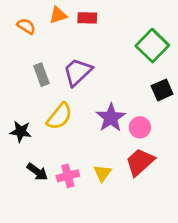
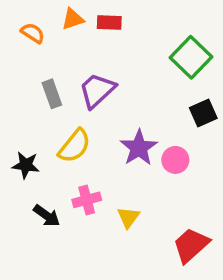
red trapezoid: (140, 162) -> (191, 245), moved
pink cross: (68, 176) -> (87, 200), moved

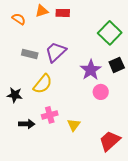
gray rectangle: (52, 94) -> (30, 54), turned -56
purple star: (139, 148) -> (91, 70), moved
black arrow: (47, 216) -> (27, 124), turned -35

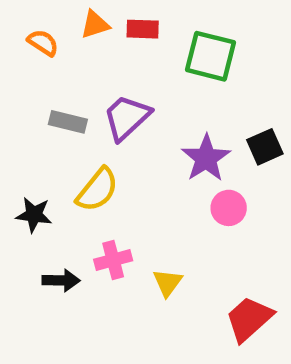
green square: (110, 33) -> (211, 56), moved, turned -30

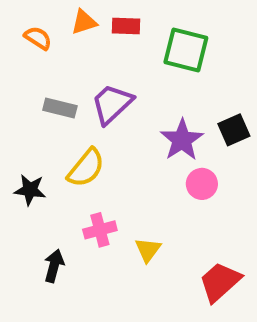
black arrow: (61, 280) -> (54, 266), moved, turned -76

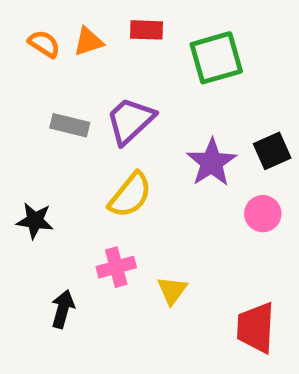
orange triangle: (84, 22) -> (88, 42), moved
green square: (186, 50) -> (216, 58), turned -30
yellow semicircle: (86, 168) -> (130, 195), moved
pink circle: (202, 184) -> (263, 214), moved
red trapezoid: (220, 282) -> (256, 328), turned -45

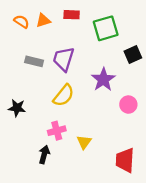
purple trapezoid: (130, 121) -> (64, 59), turned -30
black square: (272, 151) -> (133, 55), moved
black arrow: (63, 309) -> (44, 155), moved

